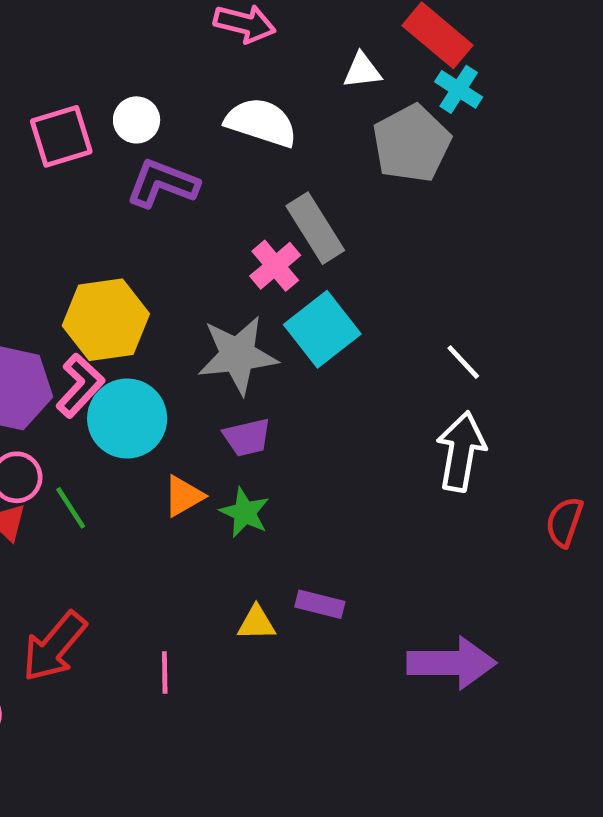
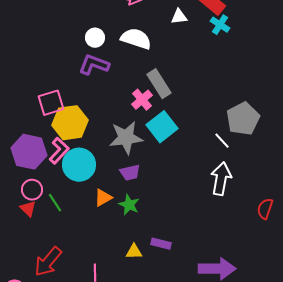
white circle: (137, 120) -> (95, 38), moved
pink square: (61, 136) -> (51, 103), moved
gray pentagon: (412, 143) -> (243, 119), moved

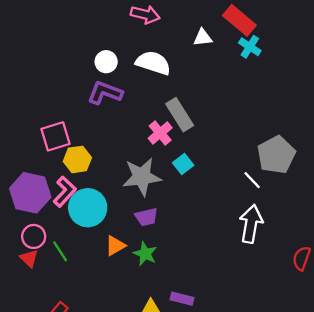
yellow hexagon: (70, 123) -> (77, 159), size x0.7
cyan square: (162, 127) -> (183, 164), size x0.6

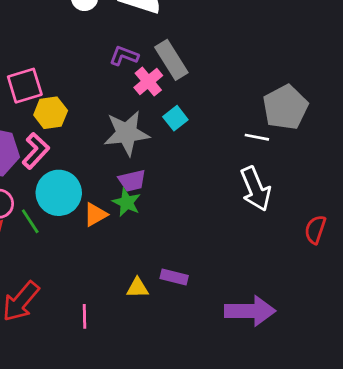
purple L-shape: (105, 93) -> (124, 56), moved, size x0.7
white line: (252, 180) -> (257, 137), turned -36
cyan circle: (88, 208) -> (59, 193), moved
white arrow: (251, 224) -> (256, 189), turned 147
green star: (145, 254) -> (127, 202), moved

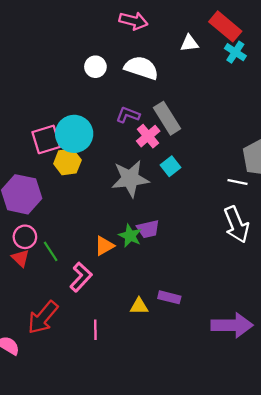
pink L-shape: (36, 151) -> (81, 277), moved
purple trapezoid: (132, 181) -> (148, 229), moved
cyan circle: (59, 193) -> (74, 134), moved

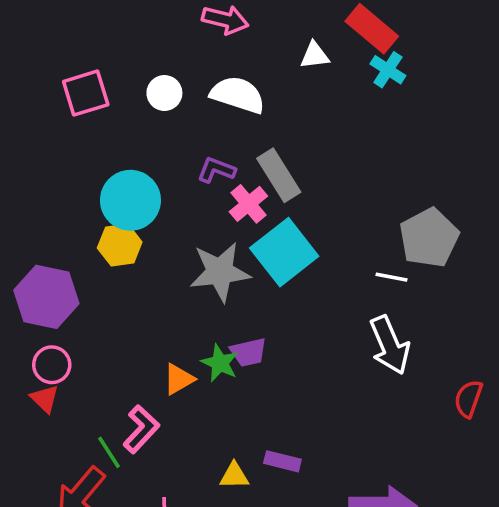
pink square: (46, 139) -> (86, 93), moved
cyan square: (170, 166) -> (284, 252), size x2.0
green line: (51, 251) -> (109, 452), moved

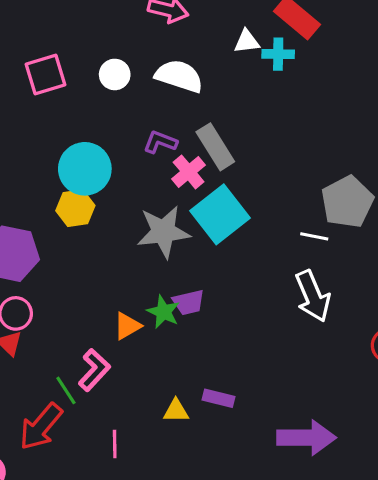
cyan cross: (388, 70) -> (278, 54), moved, turned -32

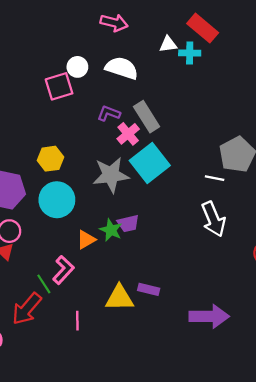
pink square: (46, 74) -> (59, 86), moved
cyan circle: (85, 169) -> (57, 200), moved
yellow triangle: (176, 411) -> (120, 298), size x1.6

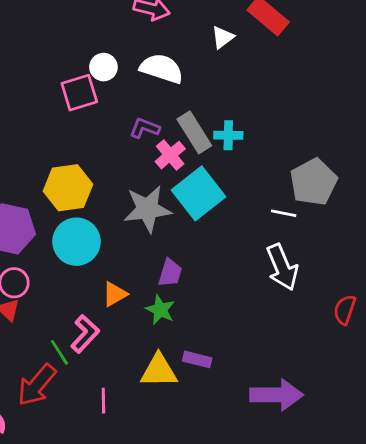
white triangle: (168, 44) -> (223, 37), turned -30
cyan cross: (190, 53) -> (228, 135), moved
yellow hexagon: (50, 159) -> (68, 188), size x1.4
purple trapezoid: (128, 223) -> (170, 273), turned -60
green star: (111, 230) -> (160, 310), moved

